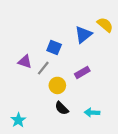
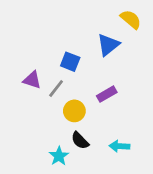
yellow semicircle: (105, 25) -> (131, 19), moved
cyan star: (18, 120) -> (59, 156), moved

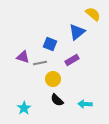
gray line: (56, 88) -> (40, 63), turned 40
purple rectangle: (107, 94) -> (72, 60), moved
cyan star: (59, 156) -> (24, 108), moved

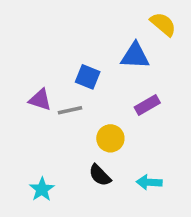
blue triangle: (77, 32) -> (135, 56), turned 42
purple rectangle: (72, 60) -> (147, 105), moved
yellow circle: (53, 79) -> (110, 138), moved

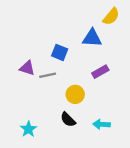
yellow semicircle: (163, 24) -> (111, 16), turned 90

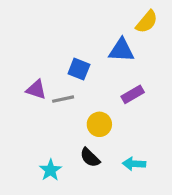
cyan star: (28, 129) -> (50, 170), moved

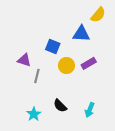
gray line: (63, 99) -> (37, 76), moved, turned -64
yellow circle: (99, 124) -> (66, 66), moved
cyan arrow: (134, 164) -> (90, 110), turned -72

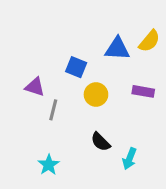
yellow semicircle: (98, 15) -> (149, 41), moved
purple rectangle: (89, 63) -> (143, 91), moved, turned 40
black semicircle: (60, 106) -> (101, 142), moved

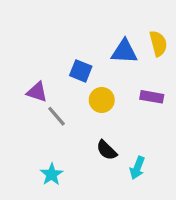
yellow semicircle: (149, 41) -> (158, 43), turned -55
gray line: (53, 110) -> (56, 116), turned -55

